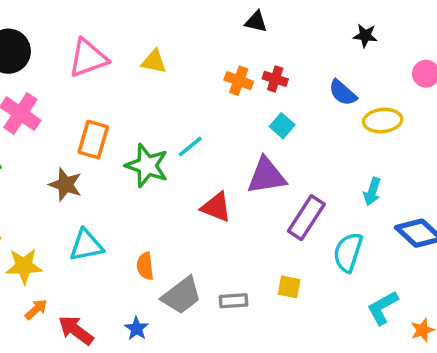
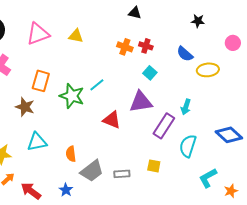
cyan arrow: (372, 192) -> (186, 107), moved

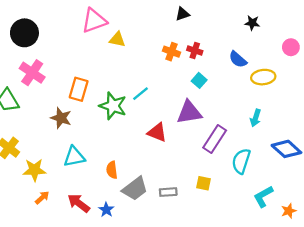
black triangle: (135, 13) -> (183, 14), turned -32
pink triangle: (38, 34) -> (94, 21), moved
cyan arrow: (186, 107) -> (256, 118), moved
red arrow: (31, 191) -> (79, 203), moved

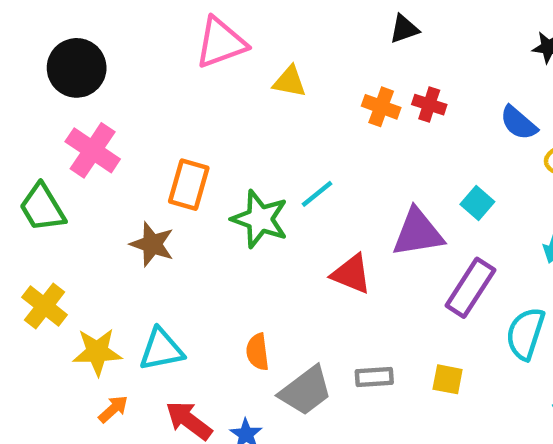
yellow triangle: (117, 39) -> (290, 82), moved
cyan square: (199, 80) -> (477, 203), moved
cyan triangle: (74, 157) -> (161, 350), moved
gray rectangle: (168, 192) -> (374, 377), moved

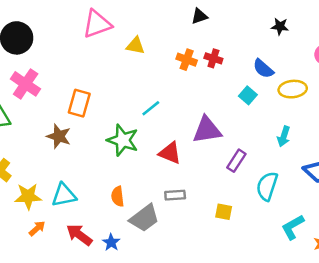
cyan square: (477, 203) -> (248, 95), moved
green star: (260, 219) -> (123, 140), moved
purple rectangle: (470, 288) -> (236, 161), size x0.7
gray rectangle: (374, 377) -> (175, 195), moved

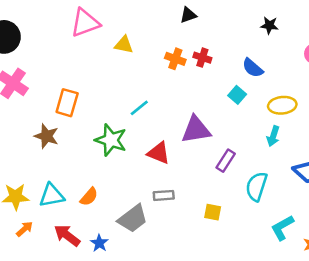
yellow ellipse: (293, 89) -> (282, 105), moved
orange semicircle: (118, 196) -> (89, 197), moved, turned -132

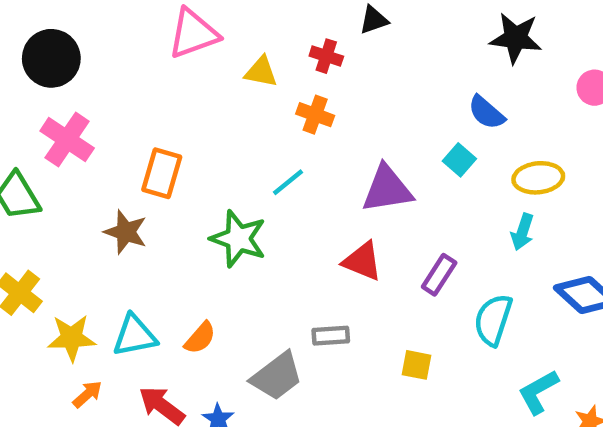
black star: (269, 25) -> (516, 38), size x1.6
red cross: (202, 58) -> (326, 56), moved
orange cross: (175, 59) -> (315, 115), moved
purple triangle: (196, 130) -> (387, 189), moved
red triangle: (159, 153) -> (362, 261), moved

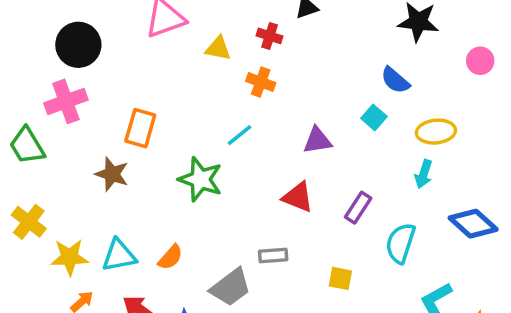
black circle: (51, 58) -> (78, 45), moved
pink cross: (67, 139) -> (66, 101), turned 36
purple triangle: (387, 189) -> (317, 140), size x0.7

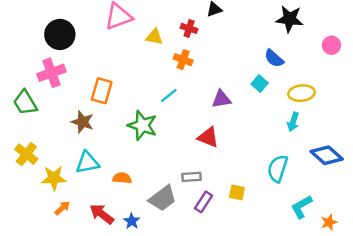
purple rectangle: (358, 208) -> (203, 202), moved
cyan triangle: (119, 255) -> (87, 162), moved
orange semicircle: (170, 257) -> (122, 178), turned -126

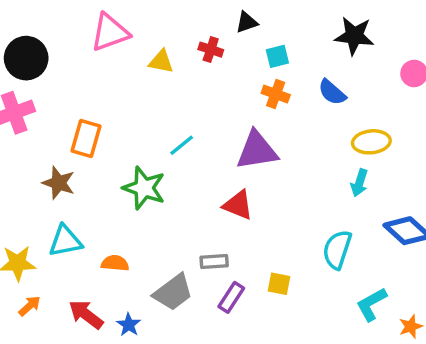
orange cross: (183, 60) -> (276, 94), moved
cyan square: (260, 84) -> (277, 56), moved, turned 35
purple triangle: (221, 99) -> (257, 150), size x1.5

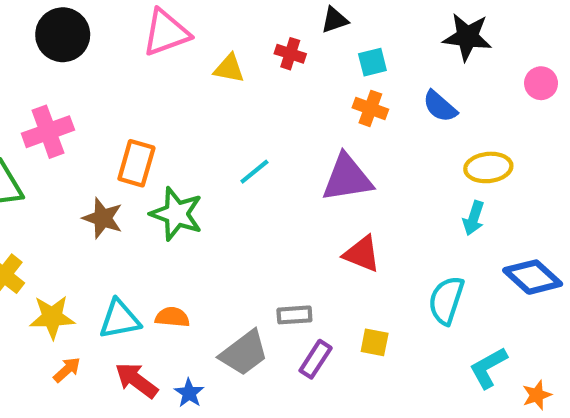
black circle: (26, 58) -> (63, 35), moved
green star: (144, 188) -> (176, 214), moved
red triangle: (238, 205) -> (362, 254), moved
cyan triangle: (65, 241) -> (120, 319), moved

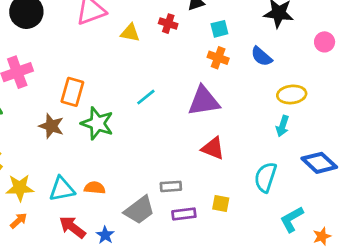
purple rectangle: (316, 359) -> (184, 214), turned 50
orange arrow: (67, 370) -> (18, 221), moved

